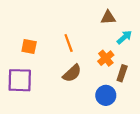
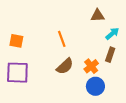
orange square: (29, 47) -> (16, 41), moved
orange cross: (106, 58) -> (91, 66), moved
brown rectangle: (122, 73) -> (110, 55), moved

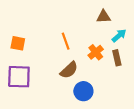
brown rectangle: (110, 55) -> (117, 58), turned -32
orange cross: (91, 66) -> (96, 52), moved
blue circle: (95, 86) -> (83, 91), moved

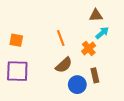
cyan arrow: (119, 36) -> (102, 33), moved
brown rectangle: (117, 58) -> (95, 75), moved

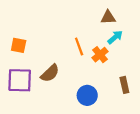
orange line: (61, 38) -> (79, 47), moved
brown semicircle: (64, 65) -> (50, 73), moved
brown rectangle: (95, 75) -> (124, 85), moved

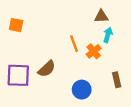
cyan arrow: (115, 37) -> (108, 35), turned -32
orange square: (19, 45) -> (16, 25), moved

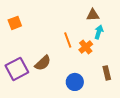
orange square: (16, 25) -> (15, 23), turned -32
purple square: (18, 75) -> (17, 69), turned -30

